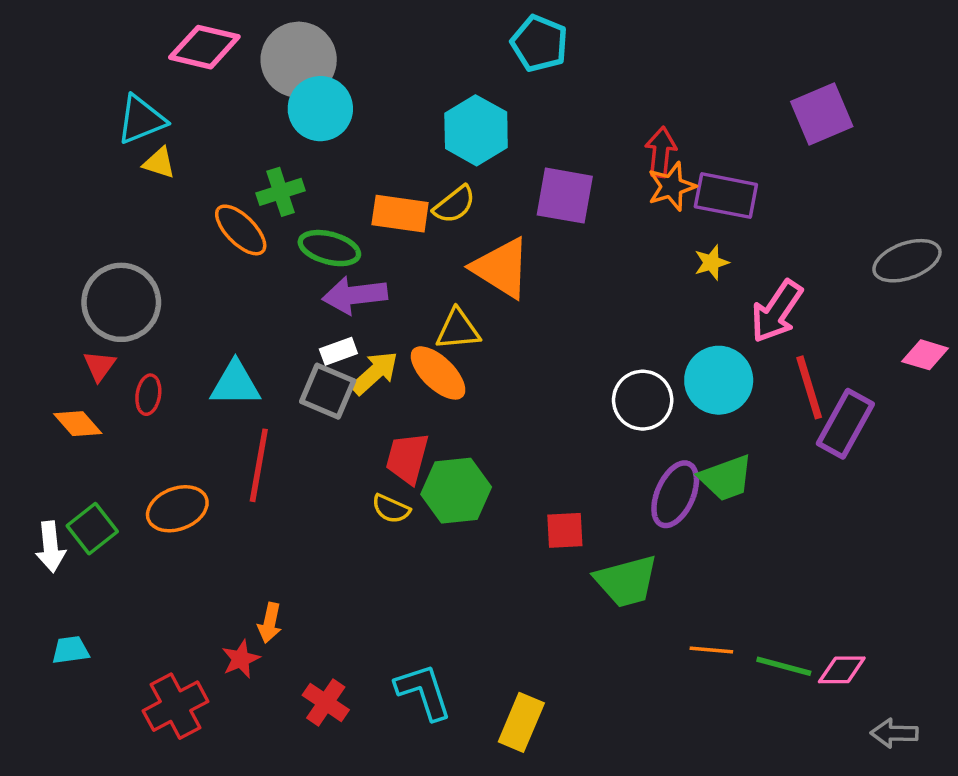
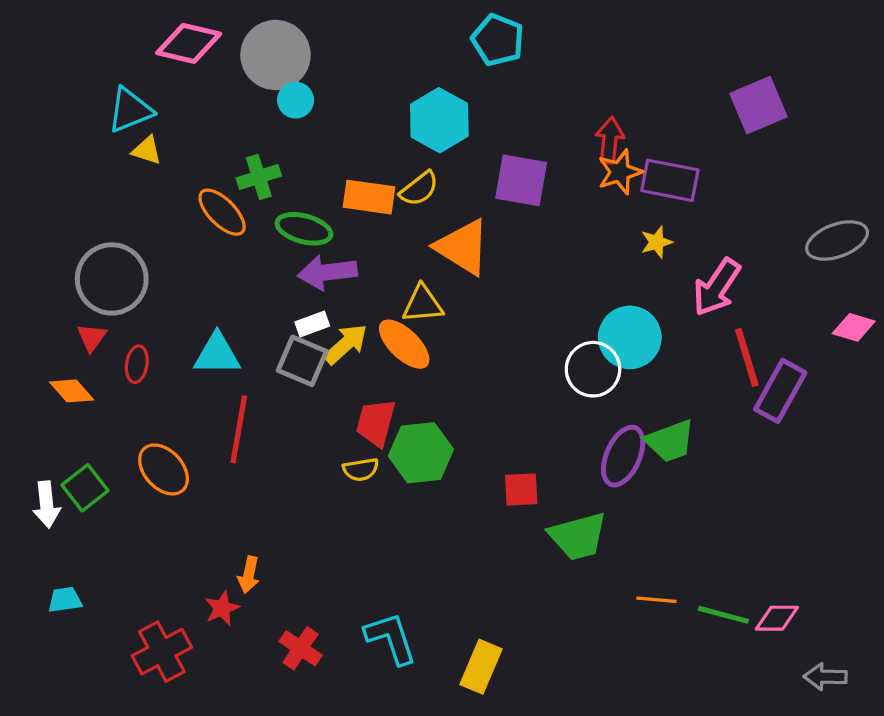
cyan circle: (320, 109) -> (296, 100), size x0.6
cyan circle: (719, 380) -> (630, 337), moved
orange ellipse: (177, 509) -> (164, 469), turned 68
yellow semicircle: (391, 509) -> (361, 469), turned -33

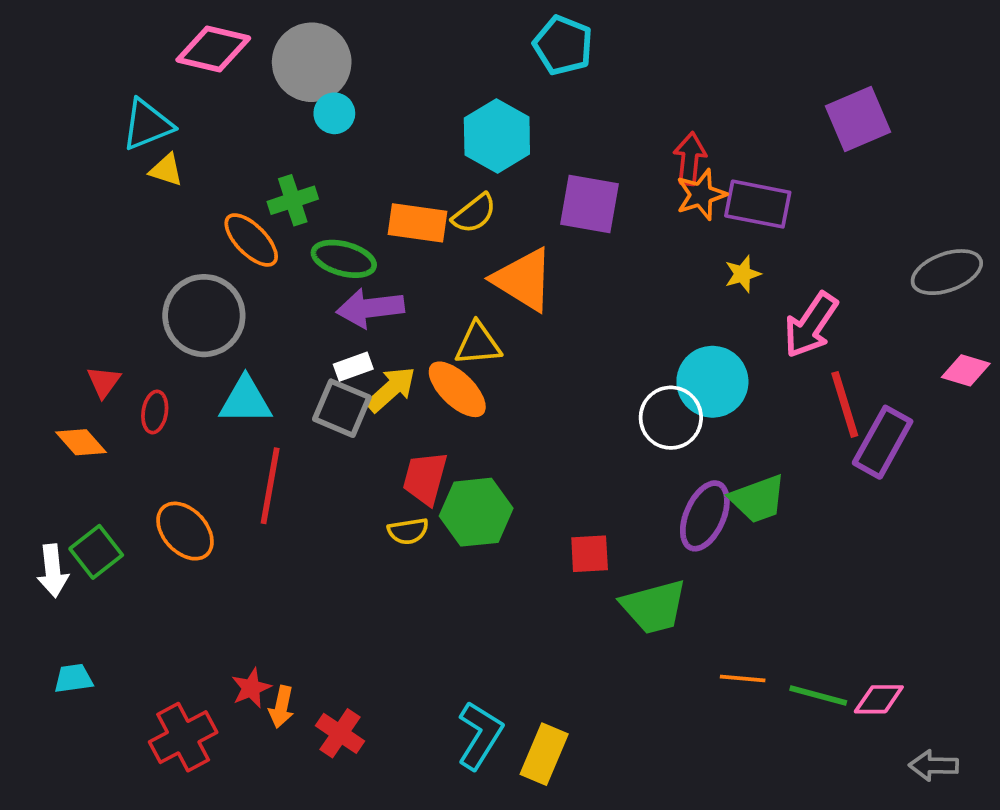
gray circle: (112, 279) -> (204, 316), moved
orange arrow: (249, 575) -> (281, 707), moved
cyan L-shape: (391, 638) -> (480, 735), moved, turned 50

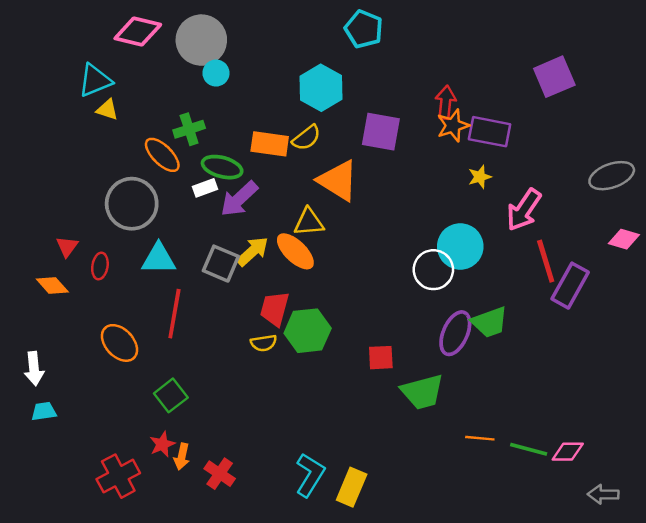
purple arrow: (370, 308) -> (239, 199), turned -36
white rectangle: (353, 367) -> (205, 188), moved
green square: (96, 552) -> (171, 395), moved
cyan trapezoid: (73, 679) -> (44, 411), moved

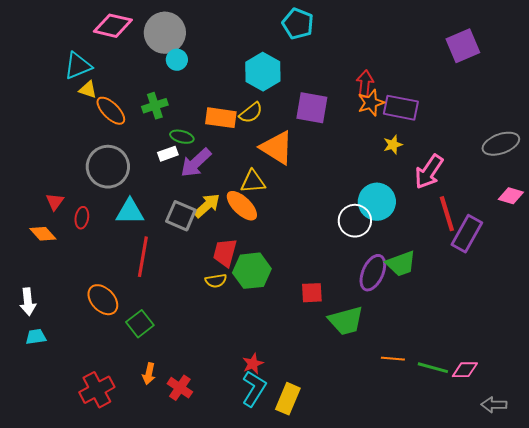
purple square: (554, 77) -> (463, 46), moved
orange ellipse: (162, 155) -> (111, 111), moved
green ellipse: (222, 167) -> (182, 137), size x0.7
orange ellipse: (119, 343) -> (103, 300), moved
red star: (162, 444) -> (253, 364), moved

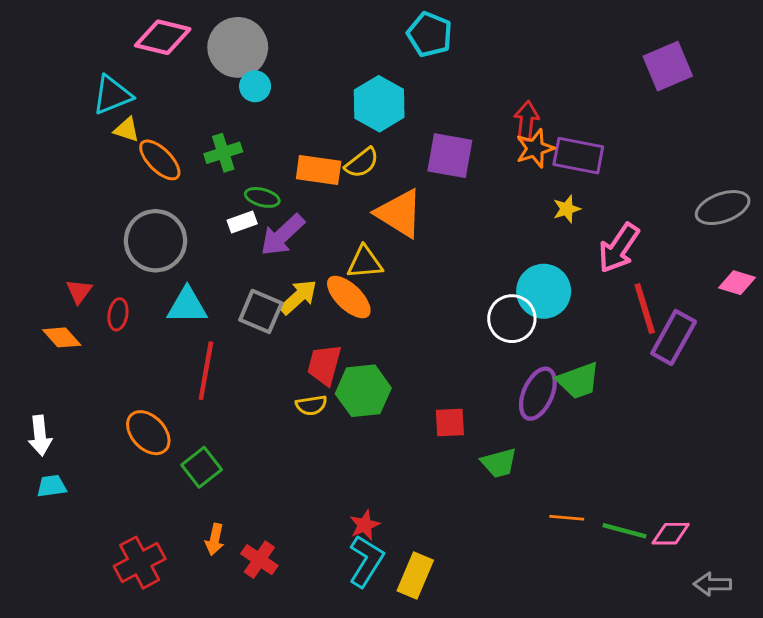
green trapezoid: (346, 321) -> (499, 463), size x0.7

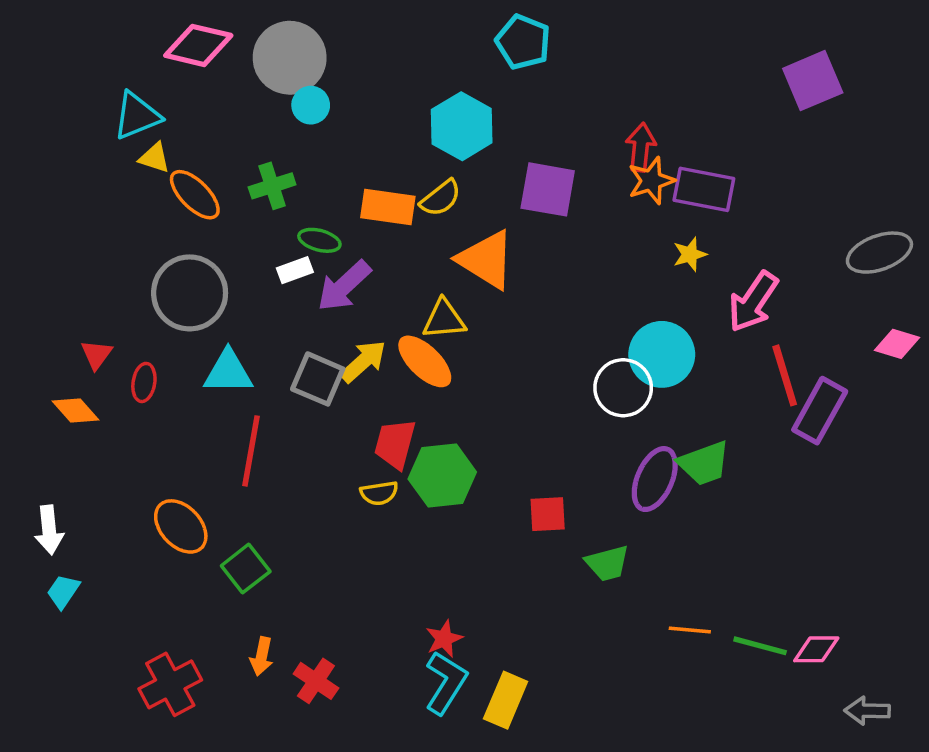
cyan trapezoid: (52, 486) -> (63, 591), turned -48

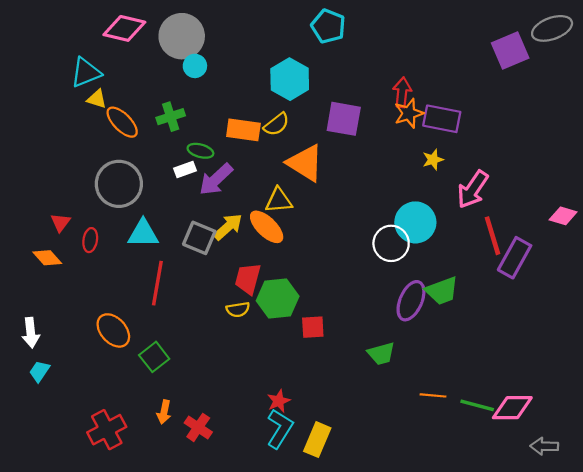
gray ellipse: (879, 253) -> (552, 28), moved
red square: (548, 514) -> (313, 327), moved
pink diamond: (816, 649) -> (512, 408), size x1.4

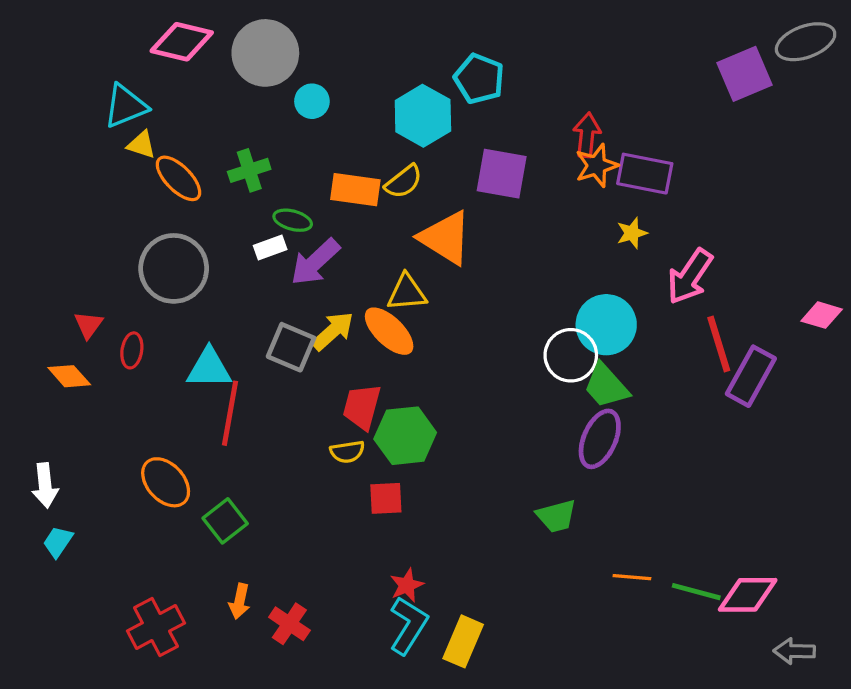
cyan pentagon: (328, 26) -> (479, 79), moved
cyan circle: (195, 66) -> (312, 101), moved
cyan triangle: (143, 233) -> (209, 368), moved
green trapezoid: (442, 291) -> (606, 386), moved, turned 68
red square: (313, 327) -> (386, 498), moved

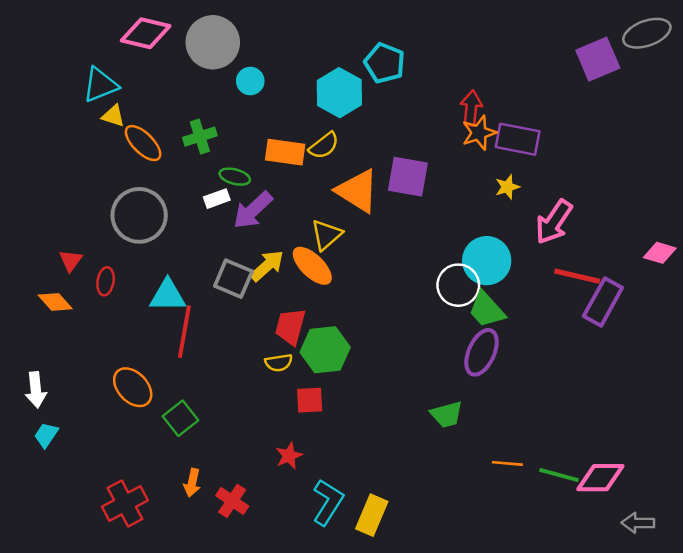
purple square: (502, 174) -> (408, 177), moved
yellow triangle: (407, 293) -> (326, 235), turned -36
red line: (719, 344) -> (577, 276), turned -60
red star: (407, 585) -> (289, 456), moved

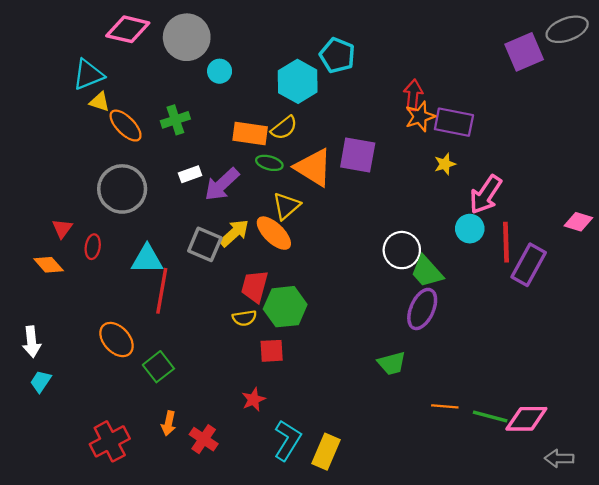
green ellipse: (235, 177) -> (269, 163), moved
cyan circle: (487, 261) -> (470, 229), moved, size x0.7
red line: (577, 276) -> (506, 242), turned 75

